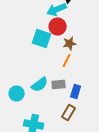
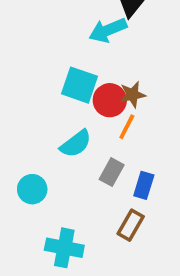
red circle: (58, 26) -> (110, 100), moved
cyan semicircle: (40, 84) -> (76, 144), moved
gray rectangle: (59, 84) -> (112, 172), turned -56

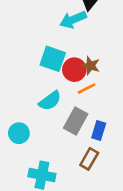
brown star: (132, 95) -> (91, 66), turned 30
orange line: (127, 127) -> (87, 89), turned 36
gray rectangle: (112, 172) -> (76, 121), size x1.4

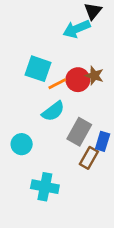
cyan square: (53, 59) -> (38, 69), moved
orange line: (87, 89) -> (57, 84), moved
brown rectangle: (89, 159) -> (89, 158), moved

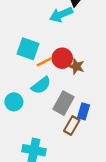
brown star: (94, 76) -> (76, 66), moved
cyan circle: (22, 144) -> (14, 102), moved

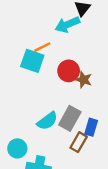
orange line: (45, 62) -> (42, 47), moved
cyan semicircle: (41, 85) -> (47, 121), moved
cyan circle: (14, 102) -> (17, 148), moved

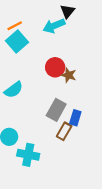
orange line: (42, 47) -> (15, 26), moved
cyan square: (32, 61) -> (17, 42), moved, turned 30
cyan semicircle: (47, 121) -> (14, 90), moved

